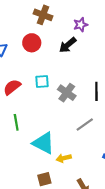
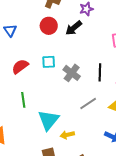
red circle: (32, 43) -> (49, 26), moved
cyan triangle: (43, 143) -> (49, 120), turned 40

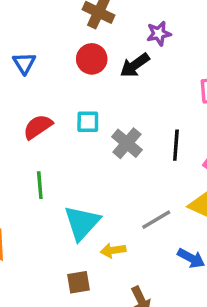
gray line: (88, 104) -> (156, 220), moved

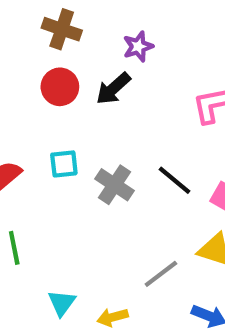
black line: (176, 145) -> (175, 180), turned -48
cyan triangle: (82, 223) -> (62, 303), moved, size x0.6

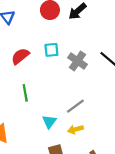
gray line: (161, 274) -> (75, 106), moved

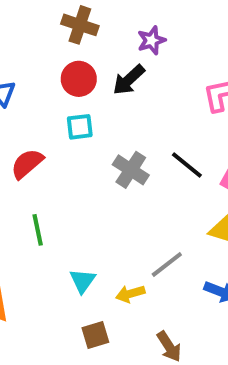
cyan square: (51, 50) -> (80, 127), moved
gray line: (75, 106) -> (167, 265), moved

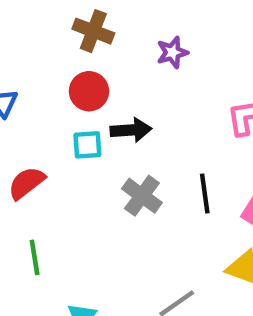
black arrow: (129, 80) -> (131, 130), moved, turned -144
black line: (187, 165) -> (205, 193), turned 40

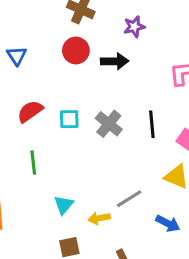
black arrow: (131, 130) -> (115, 61), moved
cyan square: (87, 145) -> (69, 119), moved

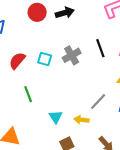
cyan square: (69, 119) -> (45, 59), turned 32
gray cross: (109, 124) -> (72, 55), turned 36
yellow arrow: (99, 218) -> (82, 120), turned 32

